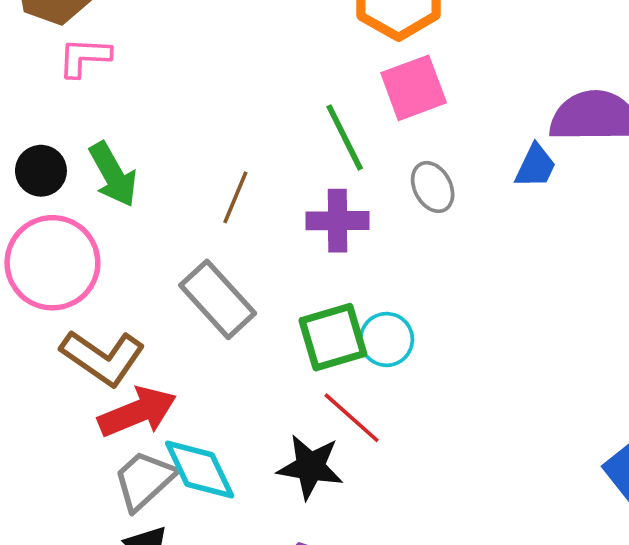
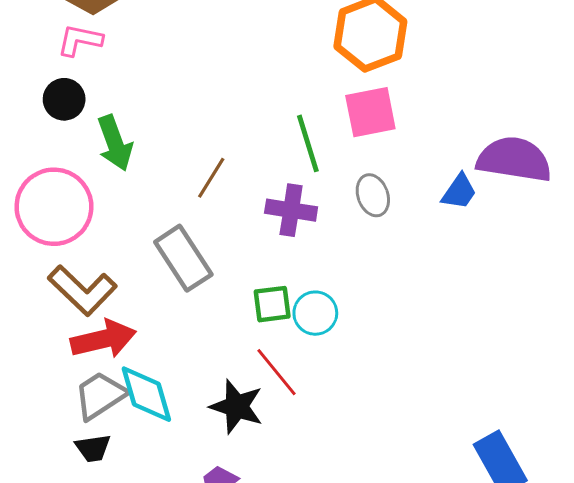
pink L-shape: (84, 57) -> (80, 40), moved
black circle: (41, 171) -> (64, 99), moved
green square: (333, 337) -> (272, 304), size x0.7

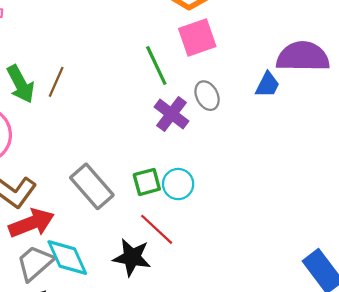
brown line: (211, 178) -> (56, 82), moved
purple cross: (291, 210) -> (171, 114), moved, turned 36
gray rectangle: (183, 258) -> (92, 186), moved

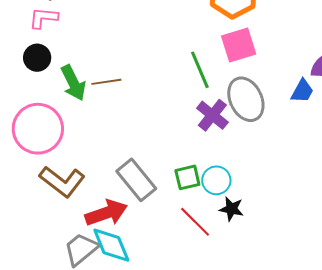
brown line: (56, 82) -> (106, 82), turned 56
gray ellipse: (207, 96) -> (246, 99), size x1.6
red arrow: (32, 223) -> (106, 213), moved
black star: (132, 257) -> (231, 209), moved, size x0.7

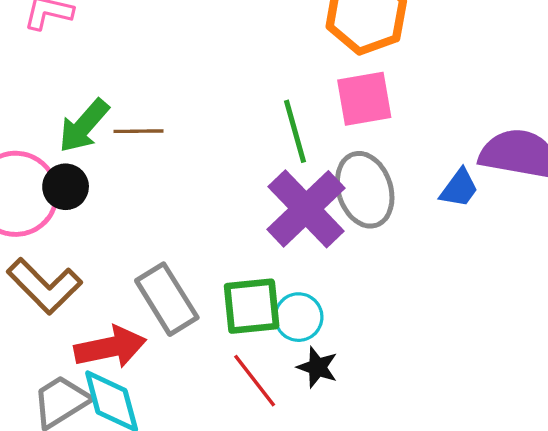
black circle: (37, 58) -> (66, 187), moved
green arrow: (73, 83) -> (84, 126), turned 60
purple cross: (212, 115) -> (306, 209), size x1.5
green square: (187, 177) -> (252, 306), size x1.4

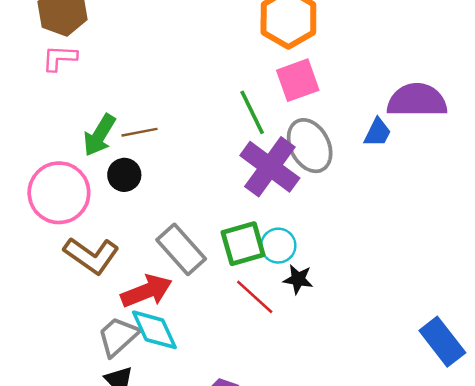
black circle: (66, 187) -> (124, 175), moved

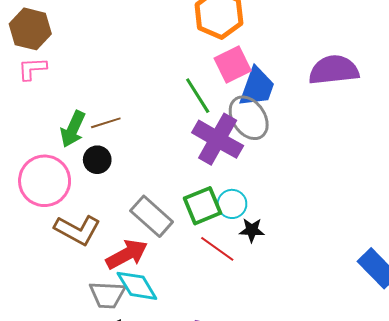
blue trapezoid: (377, 132) -> (257, 87), moved, size x1.6
gray trapezoid: (118, 336) -> (107, 295), turned -129

